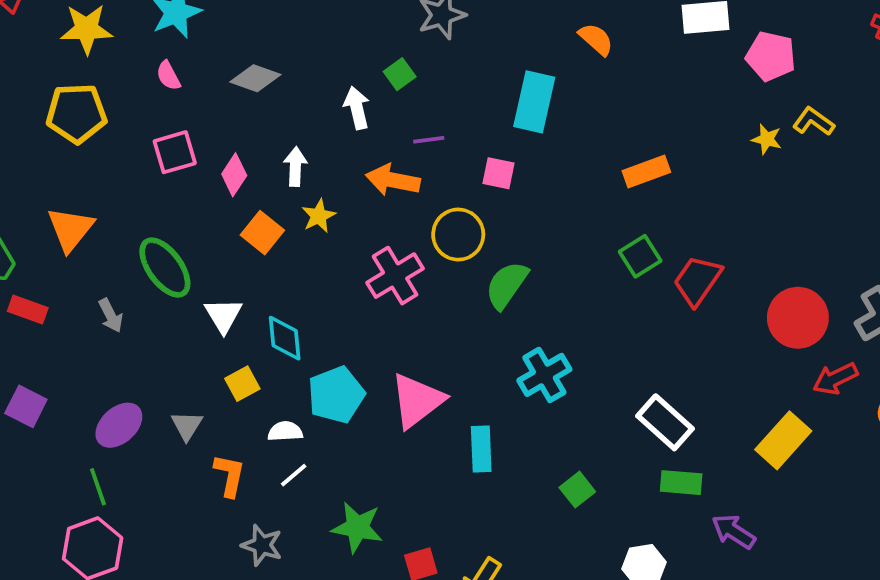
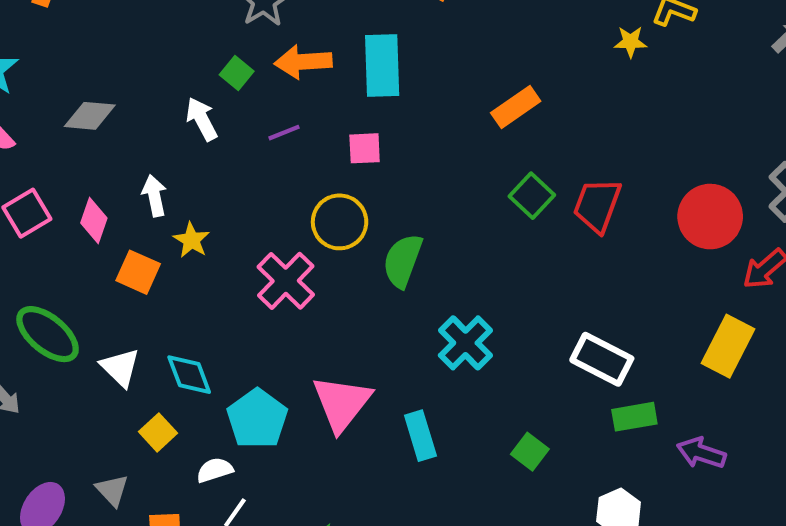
orange arrow: (393, 180) -> (303, 62), moved

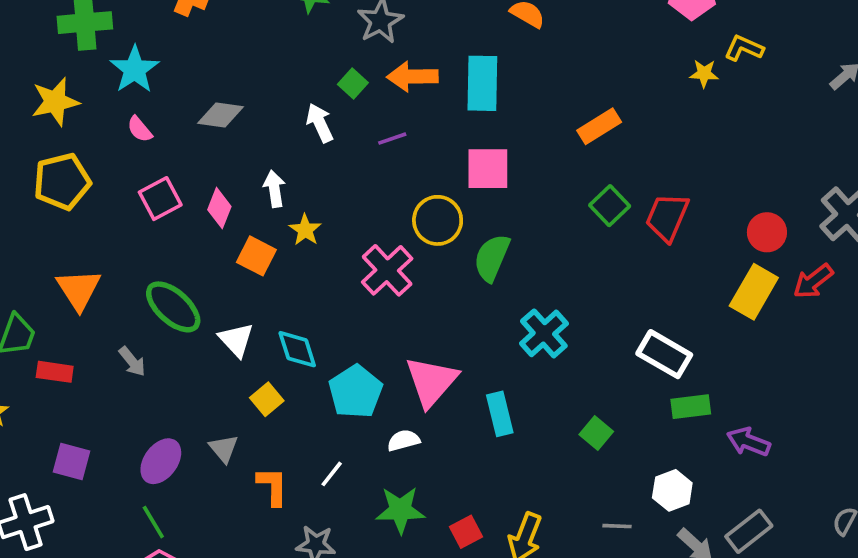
pink square: (365, 148) -> (488, 169), moved, size x1.5
red circle: (710, 217) -> (767, 232), size x0.7
yellow rectangle: (728, 346) -> (754, 292), moved
white semicircle: (215, 470) -> (404, 440), moved

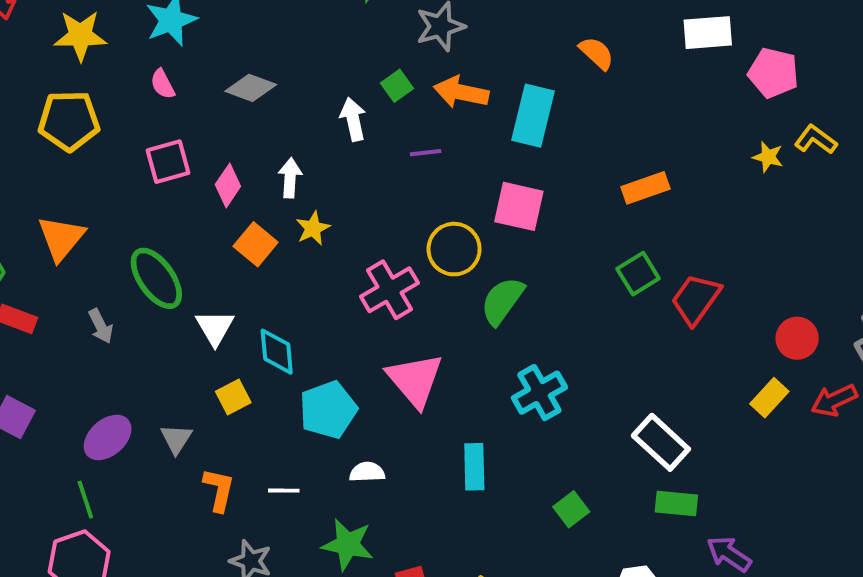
yellow rectangle: (754, 292) -> (769, 398), size x0.7
pink triangle: (431, 381) -> (415, 380), moved, turned -34
white line: (332, 474) -> (284, 491), turned 40

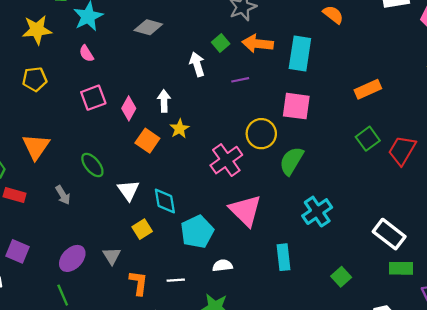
gray diamond: (251, 88) -> (148, 27), moved
yellow pentagon: (69, 121) -> (35, 79), size x0.7
green ellipse: (156, 278) -> (92, 165), size x0.7

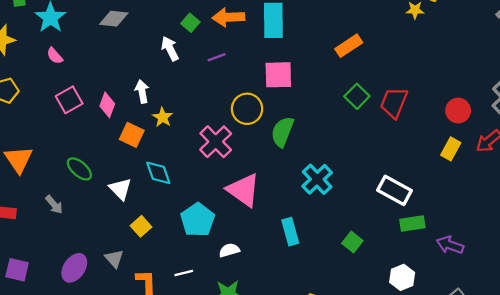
cyan diamond: (165, 201) -> (158, 173), moved

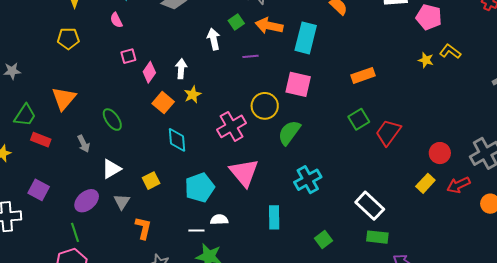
pink square: (69, 100) -> (128, 56), moved, size x0.7
white triangle: (120, 189) -> (111, 169), moved, turned 30
white line: (184, 273) -> (196, 230), moved

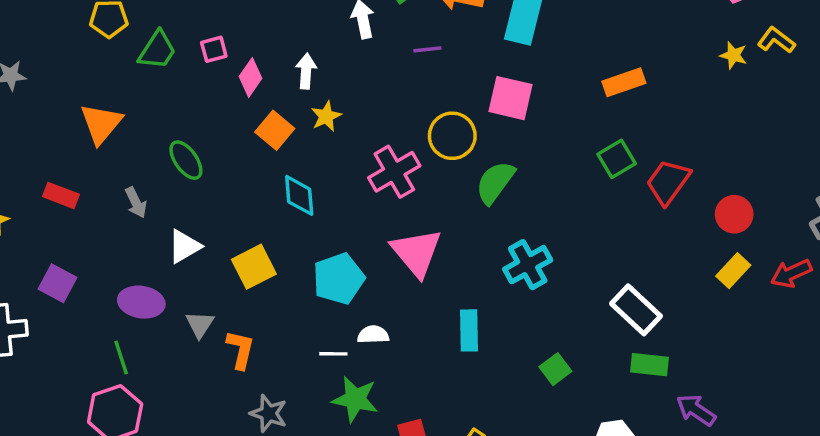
green trapezoid: (25, 115) -> (157, 50), moved
red circle: (440, 153) -> (734, 214), moved
yellow square: (151, 181) -> (254, 267), size x1.4
purple ellipse: (87, 201) -> (141, 302), turned 50
gray triangle: (122, 202) -> (200, 324), moved

